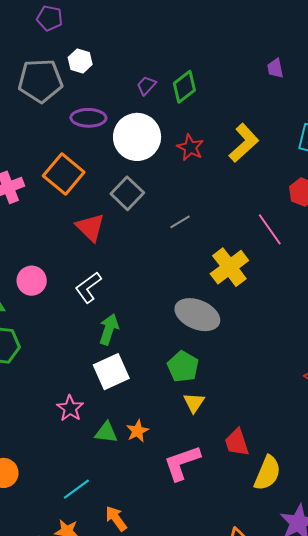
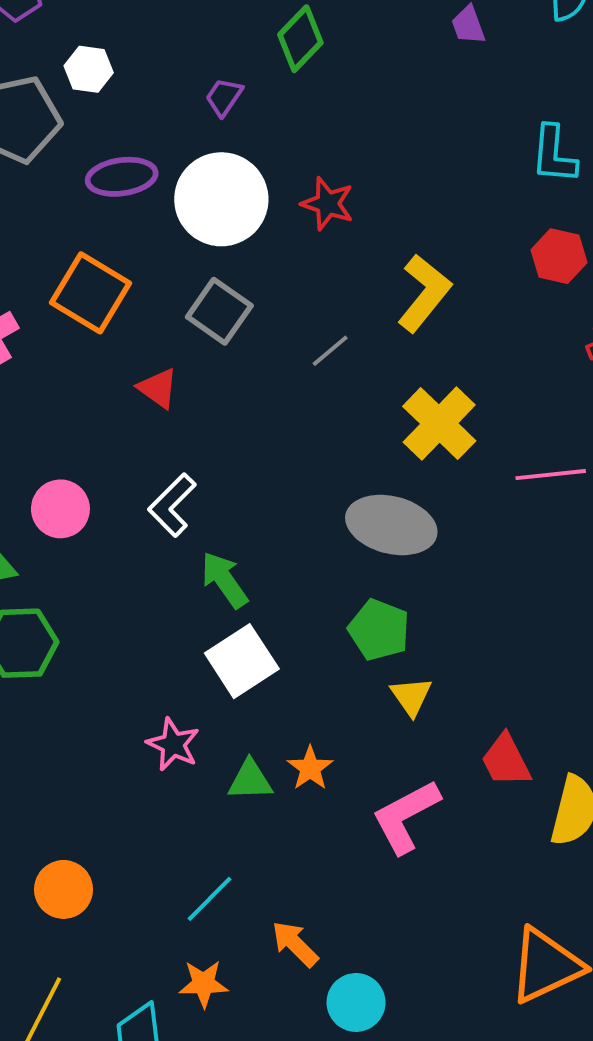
green diamond: (184, 87) -> (300, 39), moved
yellow L-shape: (244, 143) -> (424, 293), moved
red triangle: (90, 227) -> (158, 388), size x0.7
pink line: (270, 229) -> (551, 475), moved, turned -52
green arrow: (109, 329) -> (224, 580), turned -44

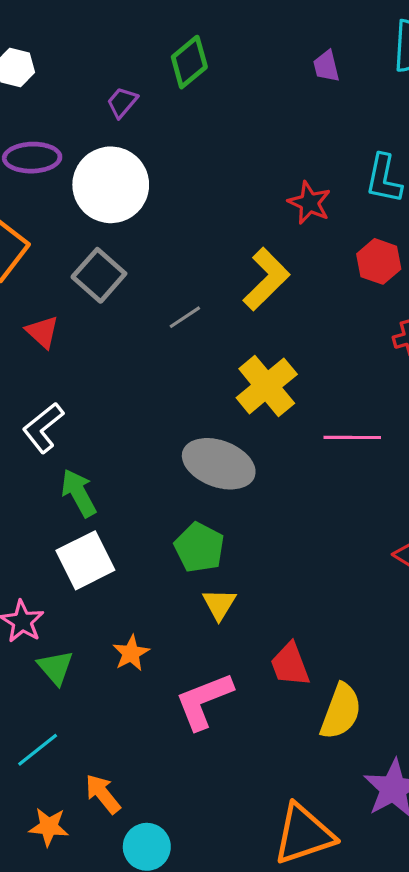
red star: (328, 204) -> (309, 203), moved
green triangle: (250, 780) -> (55, 667), moved, turned 45
orange star: (204, 984) -> (49, 827), moved

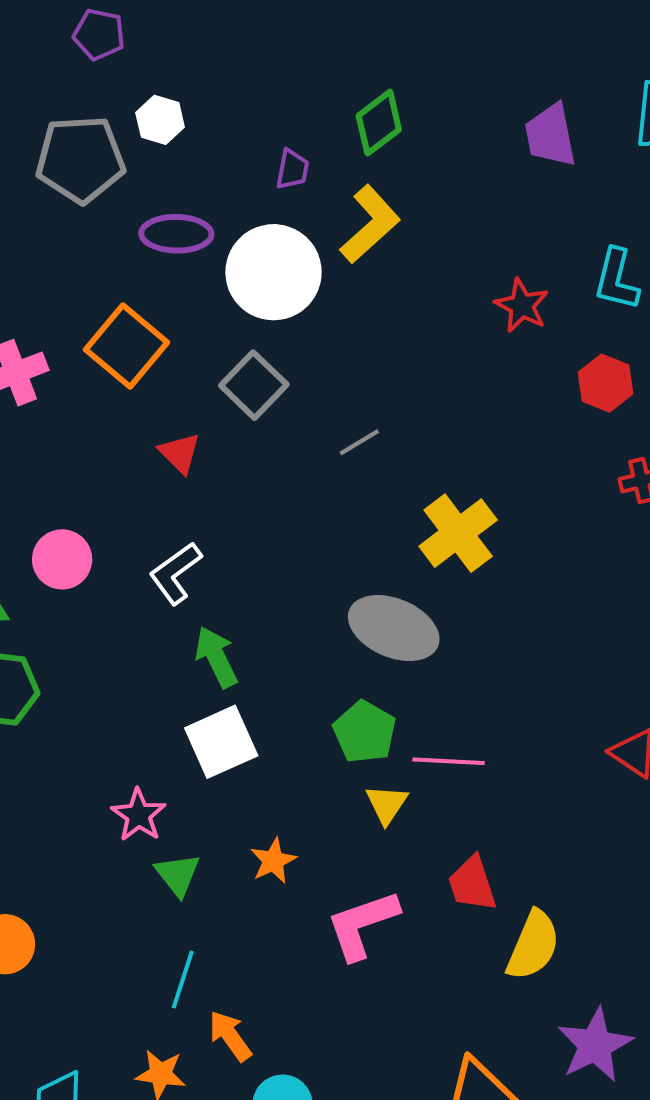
purple trapezoid: (326, 66) -> (550, 135), size x1.6
purple trapezoid: (122, 102) -> (292, 169), turned 148
yellow L-shape: (266, 279) -> (370, 224), moved
pink line: (352, 437) -> (449, 761), moved
cyan line: (38, 750) -> (183, 980), moved, turned -36

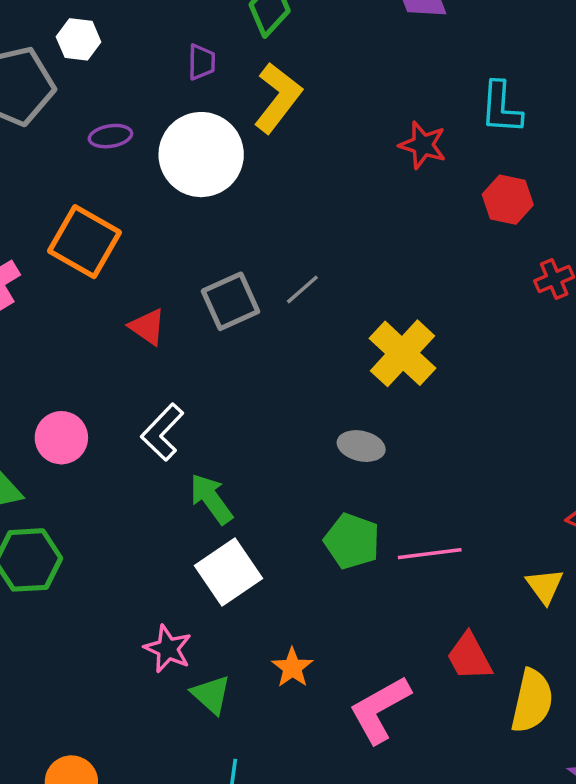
purple ellipse: (176, 234) -> (110, 136), size x0.7
gray square: (254, 385) -> (231, 301), moved, turned 32
gray ellipse: (394, 628) -> (361, 446), size x0.6
yellow triangle: (387, 804) -> (545, 586), moved

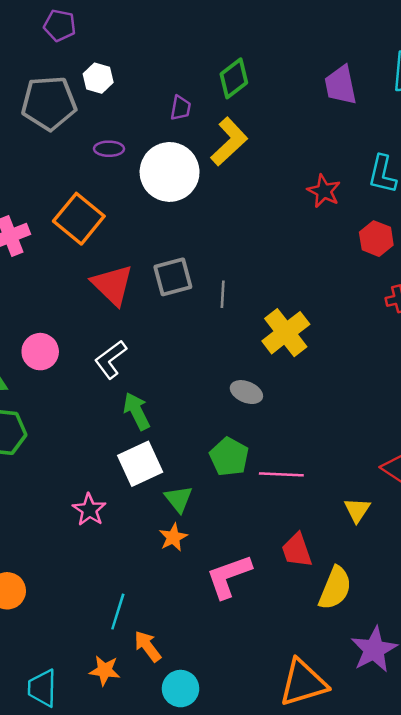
gray line: (302, 289) -> (223, 294), moved, turned -55
red triangle: (147, 327) -> (112, 285), size x1.6
green triangle: (211, 695) -> (179, 499), moved

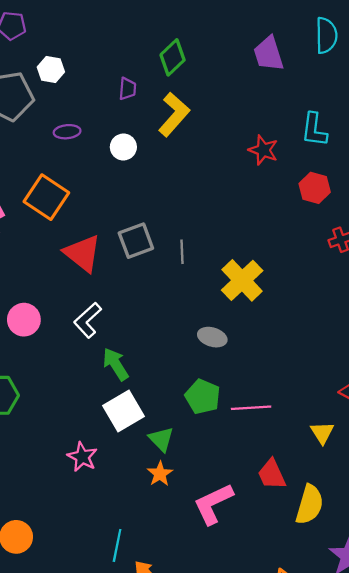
white circle: (170, 172) -> (123, 147), size x0.5

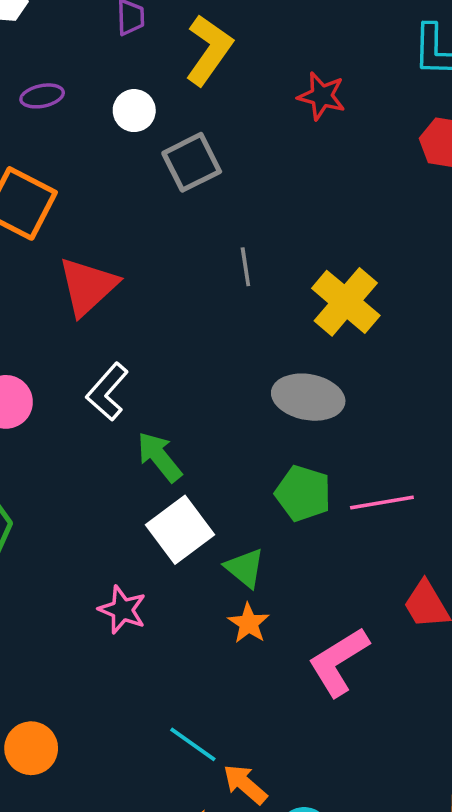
red star: (263, 150) -> (322, 96), moved
gray square: (136, 241) -> (192, 162), moved
red triangle: (83, 253) -> (88, 286), turned 45
gray ellipse: (212, 337) -> (308, 397), size x1.5
cyan line: (117, 545) -> (193, 744), turned -60

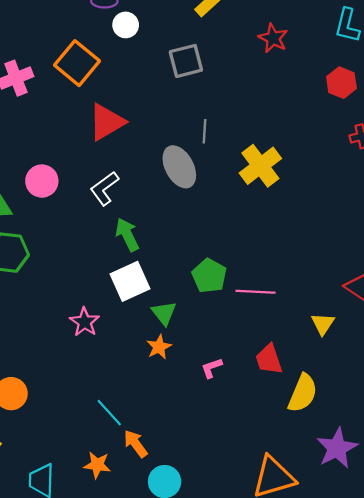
white circle: (134, 111) -> (126, 25), moved
gray ellipse: (308, 397) -> (179, 167), moved, turned 39
pink L-shape: (339, 662) -> (212, 368), moved, size x0.5

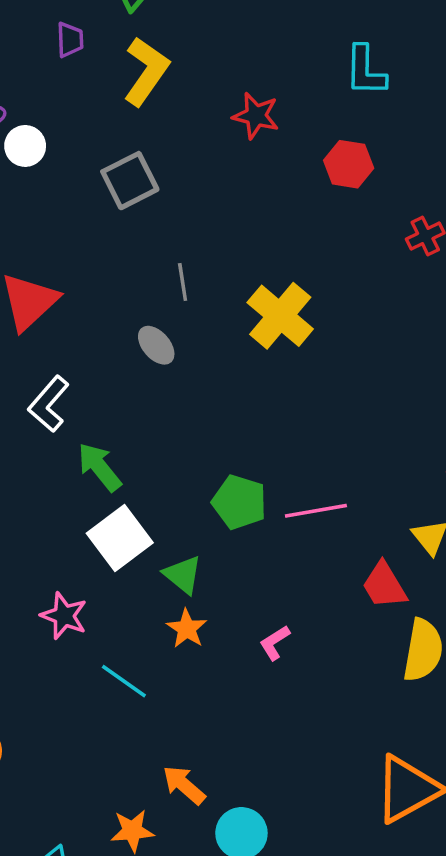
red hexagon: (341, 83) -> (349, 164), moved
gray ellipse: (179, 167) -> (156, 345), size x0.6
red trapezoid: (269, 359) -> (384, 585), moved
cyan line: (109, 413) -> (124, 681), moved

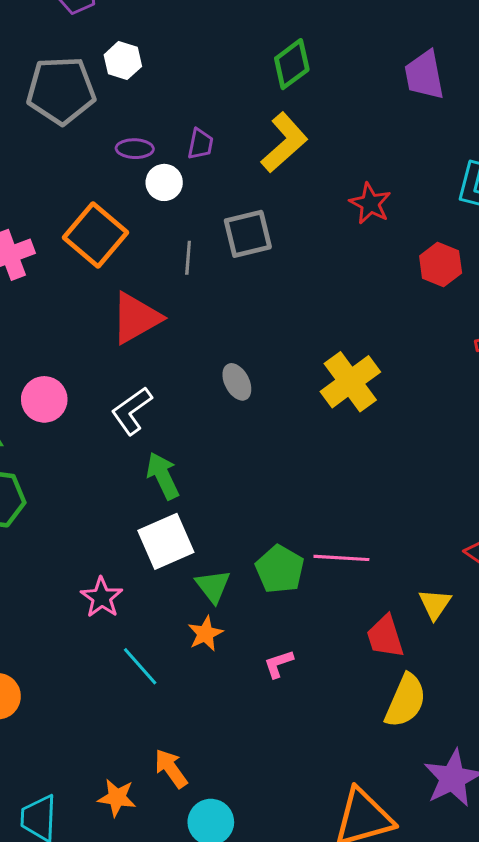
purple trapezoid: (70, 40) -> (200, 144), moved
gray line: (183, 282) -> (188, 258), moved
green pentagon: (239, 502) -> (280, 569), moved

